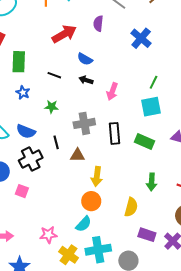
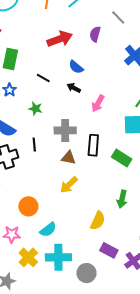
brown triangle: (78, 155) -> (69, 158), moved
yellow arrow: (97, 176) -> (69, 185), turned 30
orange circle: (91, 201) -> (28, 206), moved

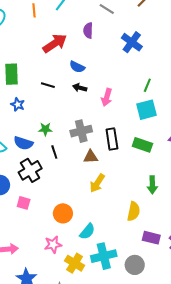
green star: (35, 109) -> (45, 129), moved

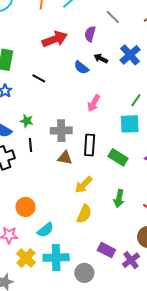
blue semicircle: (77, 67) -> (81, 68), moved
black arrow: (80, 88) -> (101, 58), moved
yellow arrow: (97, 183) -> (84, 185), moved
yellow semicircle: (134, 211) -> (84, 214), moved

